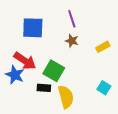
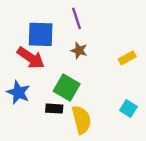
purple line: (72, 19) -> (76, 18), moved
brown star: (72, 41) -> (79, 50), moved
red arrow: (25, 61) -> (31, 58), moved

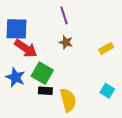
blue square: (41, 34) -> (16, 29), moved
green square: (67, 88) -> (42, 73), moved

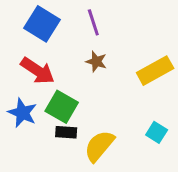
blue square: (16, 29) -> (42, 24), moved, turned 30
yellow rectangle: (106, 48) -> (155, 71), size x1.6
yellow semicircle: (68, 100) -> (99, 146), turned -125

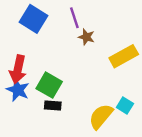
brown star: (96, 62) -> (86, 37), moved
red arrow: (38, 71) -> (18, 69), moved, turned 68
yellow semicircle: (99, 146) -> (101, 116), moved

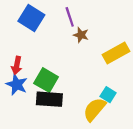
red arrow: (18, 69) -> (17, 65), size x0.7
black rectangle: (53, 106) -> (49, 99), size x1.6
cyan square: (125, 106) -> (108, 95), moved

